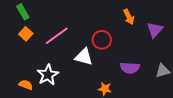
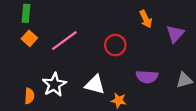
green rectangle: (23, 12) -> (26, 13), turned 35
white triangle: (84, 57) -> (95, 85), moved
orange semicircle: (26, 85) -> (29, 96), turned 72

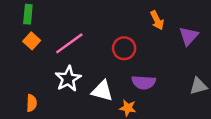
purple semicircle: (147, 77) -> (144, 82), moved
white star: (54, 85) -> (68, 79), moved

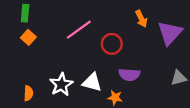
purple triangle: (189, 36) -> (170, 33), size x1.4
pink line: (69, 43) -> (79, 30), moved
white star: (68, 79) -> (61, 84), moved

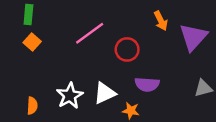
white triangle: (92, 82) -> (105, 93), turned -40

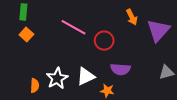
pink line: (90, 33) -> (73, 27), turned 65
orange semicircle: (32, 106) -> (35, 86), moved

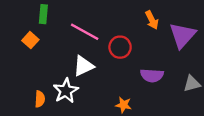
green rectangle: (23, 12) -> (43, 14), moved
purple semicircle: (120, 69) -> (152, 75), moved
white triangle: (86, 76) -> (83, 66), moved

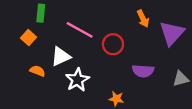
white triangle: (83, 66) -> (61, 56), moved
white star: (66, 91) -> (77, 80), moved
orange semicircle: (40, 99) -> (37, 71), moved, turned -72

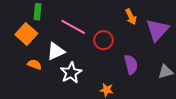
orange square: (29, 38) -> (26, 34), size x1.5
purple semicircle: (143, 71) -> (131, 64), turned -108

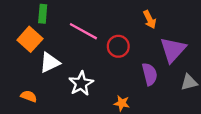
purple triangle: (157, 30) -> (173, 50), moved
white triangle: (56, 51) -> (50, 63), moved
orange semicircle: (34, 64) -> (29, 96), moved

